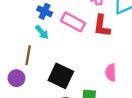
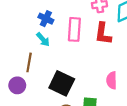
pink rectangle: (73, 22) -> (74, 29), turned 65

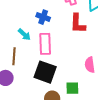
blue cross: (46, 19) -> (43, 17), moved
pink rectangle: (74, 29) -> (45, 44), moved

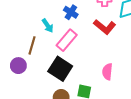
red L-shape: (78, 24) -> (105, 27), turned -65
pink rectangle: (45, 44) -> (67, 40), turned 30

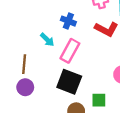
brown line: (32, 45) -> (24, 64), moved

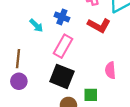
cyan arrow: (47, 40) -> (36, 25), moved

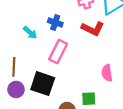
black square: (62, 76) -> (43, 84), moved

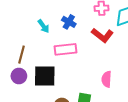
pink rectangle: (58, 52) -> (66, 49), turned 45
black square: (43, 84) -> (45, 76), turned -30

